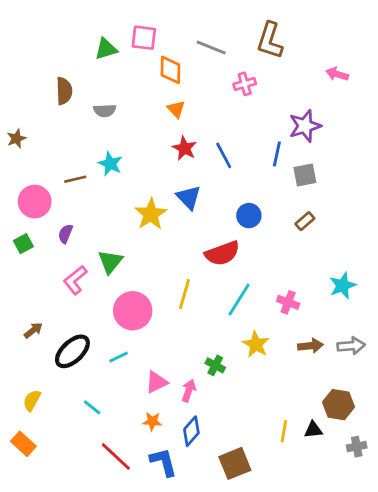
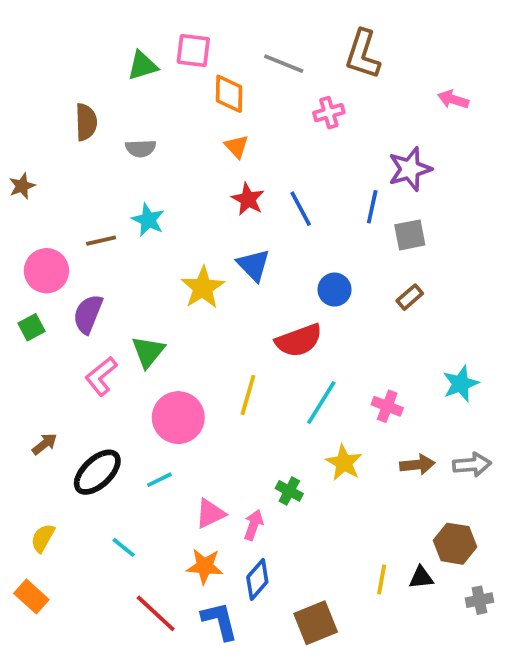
purple semicircle: (65, 234) -> (88, 314), size x1.5
orange star: (152, 421) -> (205, 566), size x1.4

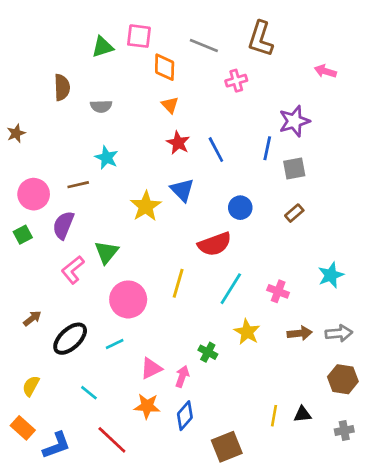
brown line: (101, 241) -> (78, 185), moved
brown hexagon: (455, 544) -> (343, 379), moved
blue L-shape: (220, 621) -> (57, 445), moved, turned 84

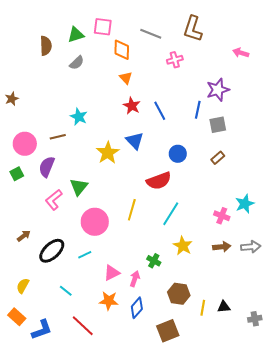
brown semicircle: (62, 87) -> (46, 46), moved
gray semicircle: (101, 106) -> (77, 63), moved, turned -42
pink cross: (278, 291) -> (222, 216), moved
brown hexagon: (343, 379) -> (179, 294), moved

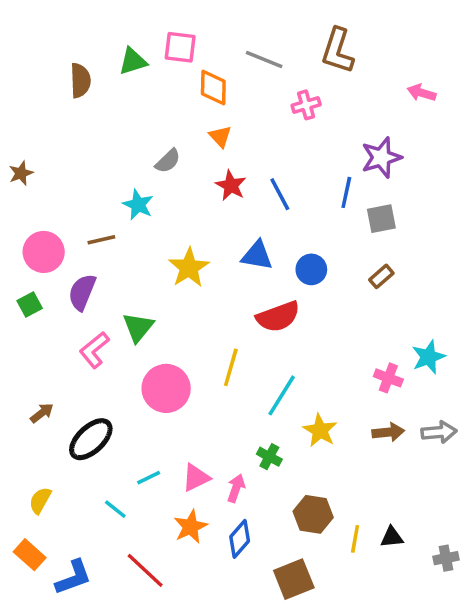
gray semicircle: (77, 63) -> (168, 161), moved
blue triangle: (135, 141) -> (257, 255), moved, turned -36
cyan line: (171, 214) -> (282, 395), moved
cyan line: (85, 255) -> (149, 478), moved
orange star: (109, 301) -> (191, 527), turned -30

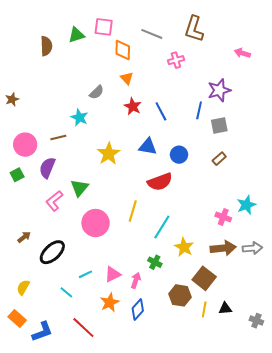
brown arrow: (388, 432) -> (223, 248), size x1.4
gray cross: (446, 558) -> (256, 321), turned 32
brown square: (294, 579) -> (204, 278), moved, turned -30

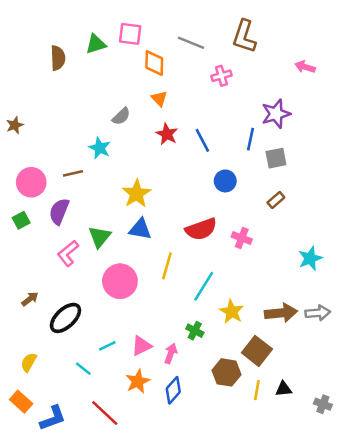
blue triangle: (148, 147) -> (140, 229), moved
blue circle: (179, 155) -> (225, 181), moved
pink cross: (223, 217) -> (242, 238), moved

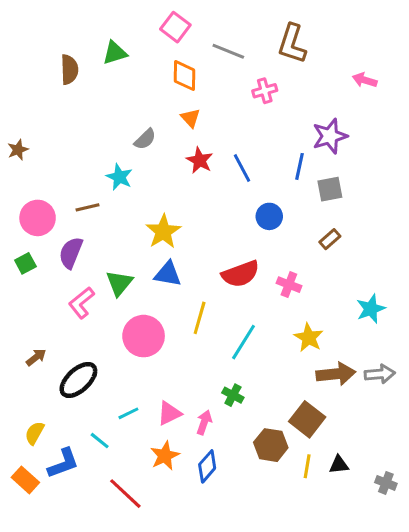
pink square: (130, 34) -> (175, 27), moved, turned 30
yellow star: (232, 312) -> (309, 338), moved
blue L-shape: (53, 418) -> (63, 463), moved

